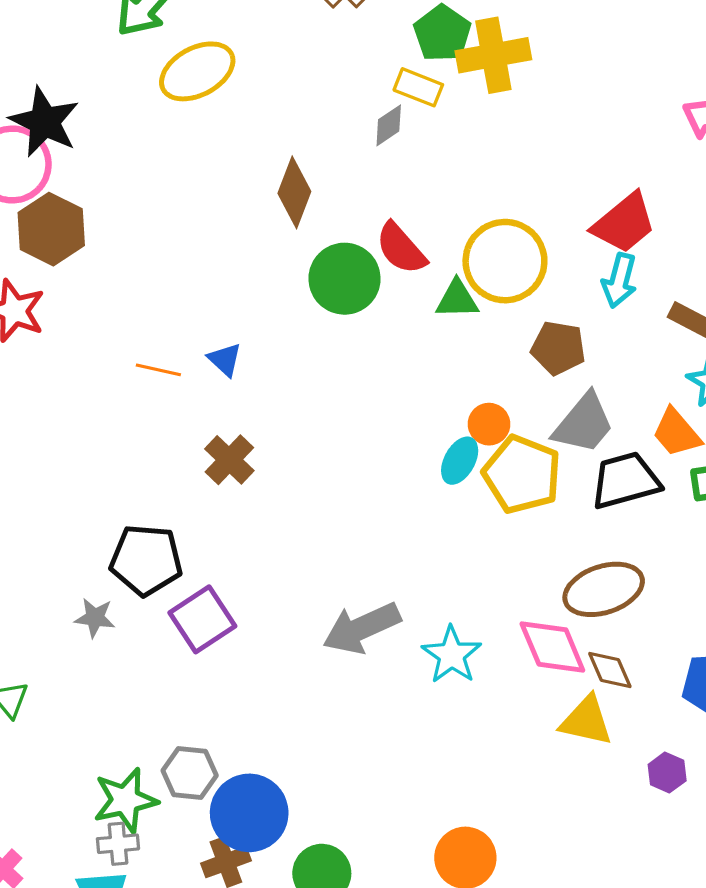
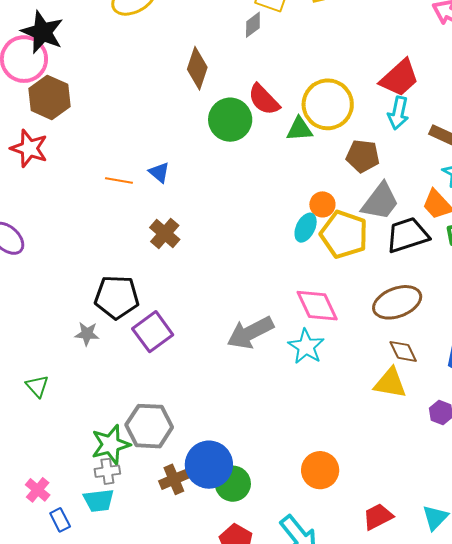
pink diamond: (552, 647) -> (317, 306), moved
gray hexagon: (190, 773) -> (149, 426), size x1.4
blue circle: (249, 813) -> (209, 465), moved

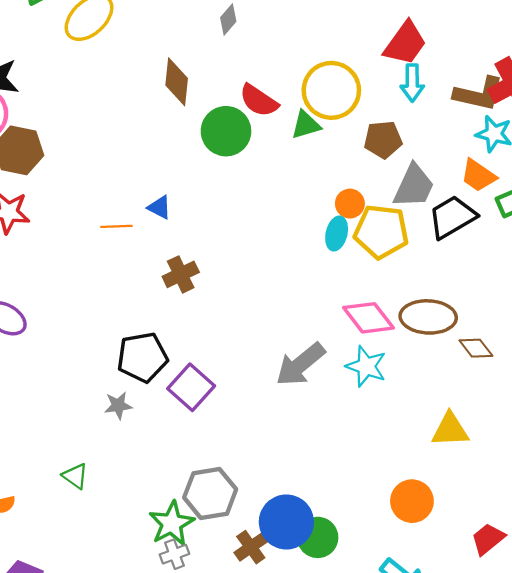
brown cross: (165, 233) -> (181, 274), turned 36
brown ellipse: (397, 302) -> (428, 317), moved, turned 36
yellow triangle: (390, 383) -> (450, 430), moved

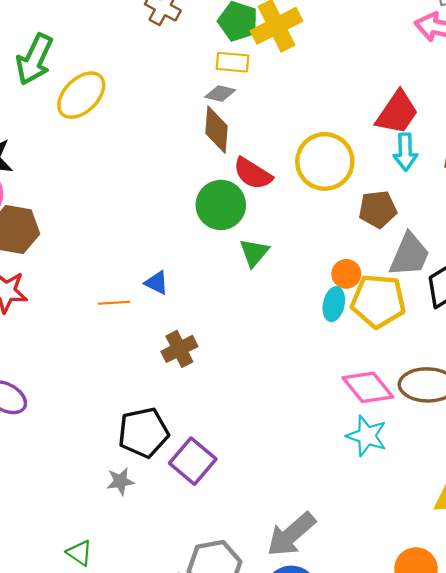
gray diamond: (228, 19) -> (220, 93), turned 64
brown diamond: (177, 82) -> (216, 130), moved
green triangle: (306, 125) -> (254, 253), moved, turned -32
gray arrow: (300, 364) -> (291, 534), moved

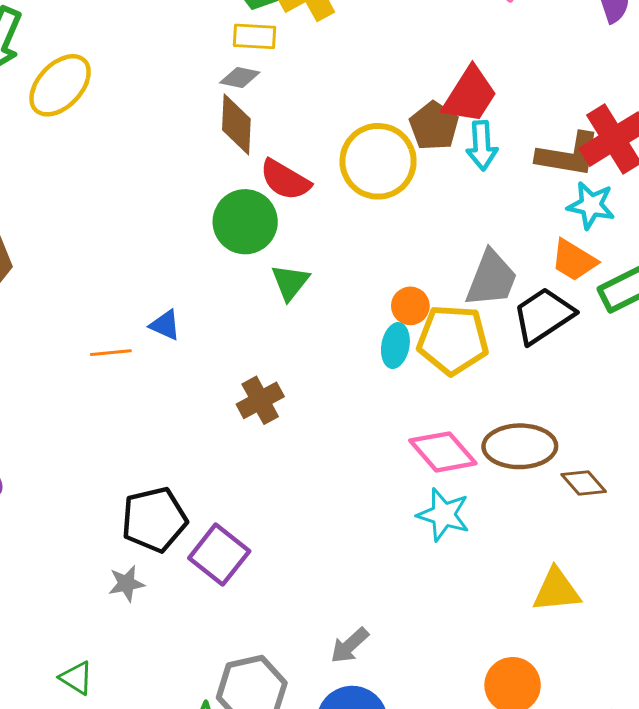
brown pentagon: (378, 209) -> (434, 126), moved, turned -30
brown cross: (179, 349) -> (260, 400), moved
gray arrow: (291, 534) -> (350, 645), size x0.6

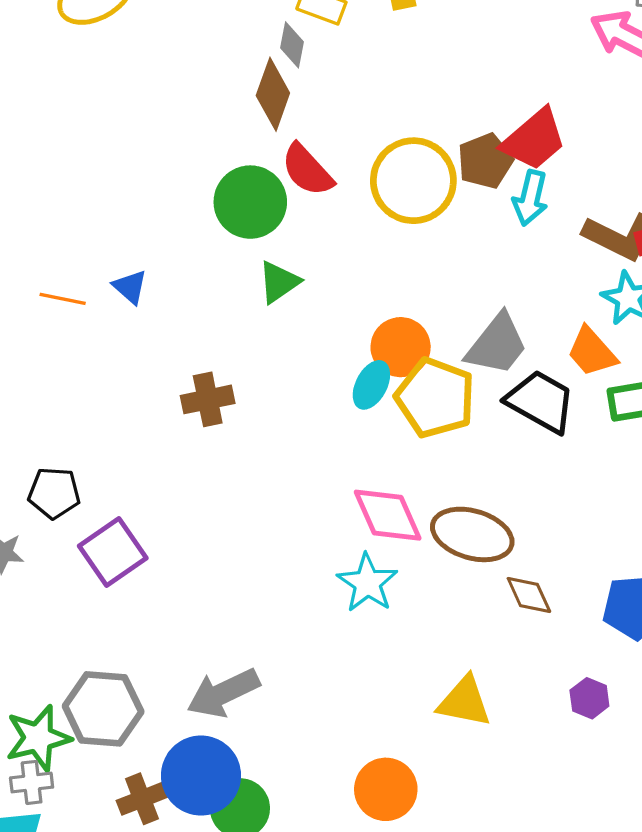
gray diamond: (240, 78) -> (292, 45), turned 72
orange circle: (410, 306) -> (401, 347), size x1.4
black trapezoid: (543, 316) -> (541, 401), turned 46
black pentagon: (154, 520) -> (54, 493), size x0.7
gray arrow: (350, 645) -> (223, 693), size x1.5

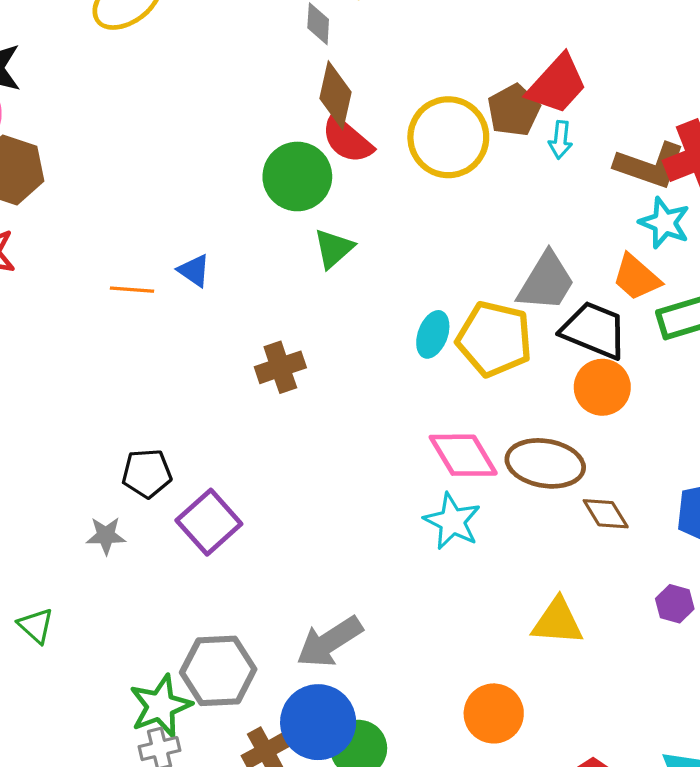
brown diamond: (273, 94) -> (336, 95), moved
cyan arrow: (530, 198) -> (560, 140), size x0.7
orange circle: (401, 347) -> (602, 387), moved

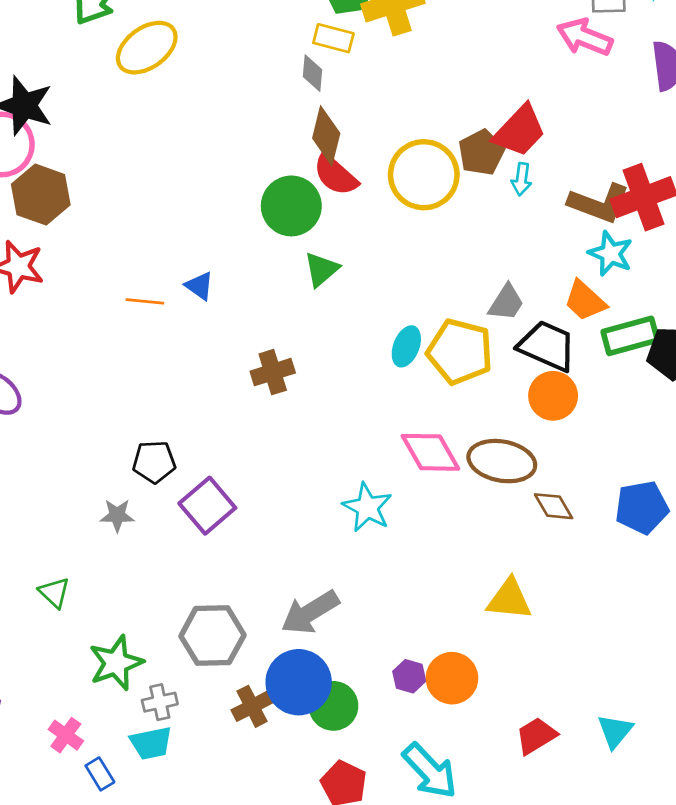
gray trapezoid: (546, 282) -> (506, 303), size x0.7
cyan star: (452, 521) -> (367, 507), moved
purple hexagon: (675, 604) -> (409, 676), moved
green star: (160, 706) -> (116, 663), moved

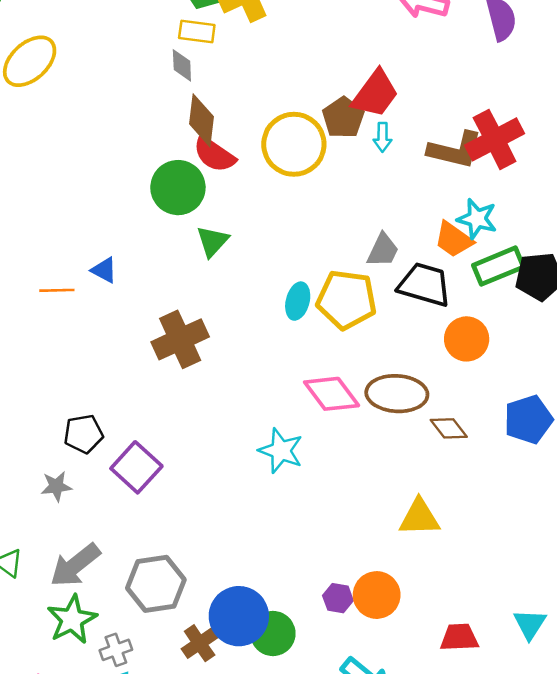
cyan star: (611, 254) -> (477, 219), moved
brown cross: (273, 372) -> (180, 339), size x1.4
orange circle: (553, 396) -> (467, 339), moved
gray arrow: (310, 612) -> (75, 565), moved
red trapezoid: (536, 736) -> (459, 637), turned 36

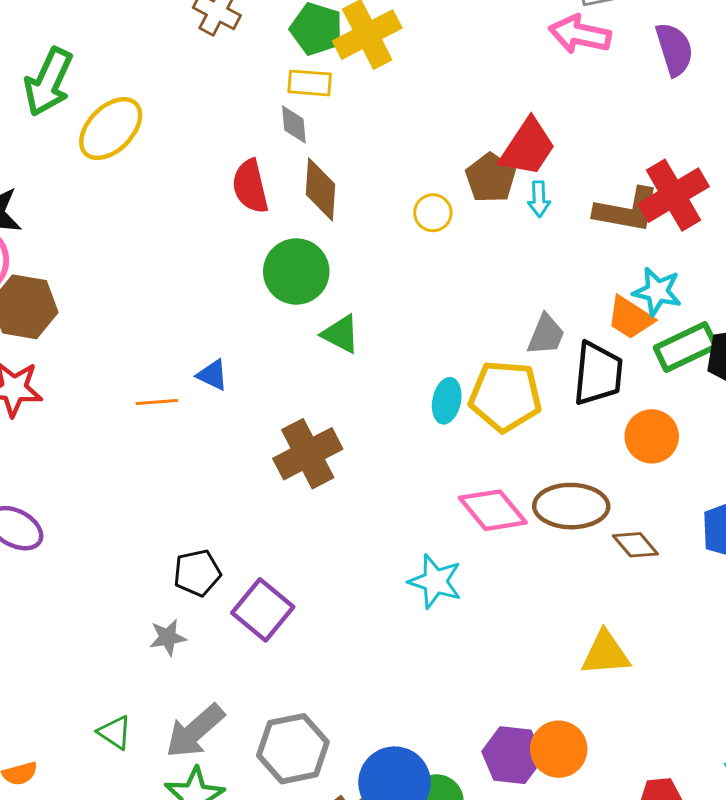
yellow circle: (294, 144) -> (433, 213), size x0.5
red semicircle: (214, 154) -> (250, 186), moved, turned 45
green triangle: (212, 241) -> (341, 334), turned -42
black trapezoid: (425, 285) -> (598, 374), turned 82
purple hexagon: (338, 598) -> (512, 755), size x1.6

